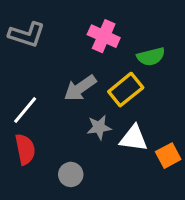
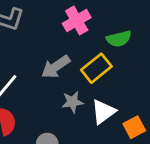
pink cross: (104, 36) -> (77, 20), turned 36
white triangle: (134, 138) -> (103, 112), turned -44

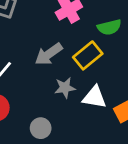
white triangle: (103, 112) -> (94, 97), turned 45

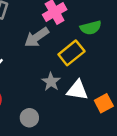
gray arrow: (49, 54) -> (37, 37), moved
gray star: (65, 88) -> (51, 82), turned -30

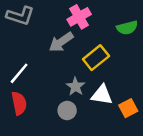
green semicircle: (91, 28) -> (127, 28), moved
gray circle: (29, 118) -> (67, 110), moved

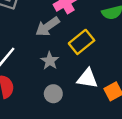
gray star: (75, 86) -> (50, 61), moved

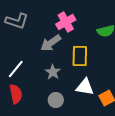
yellow rectangle: (82, 42) -> (80, 56), turned -50

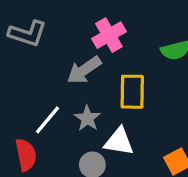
white line: (16, 69) -> (47, 120), moved
white triangle: (85, 87) -> (119, 142), moved

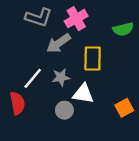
gray L-shape: (28, 33) -> (39, 17), moved
gray star: (87, 118) -> (61, 77), turned 30

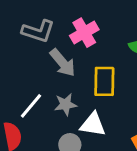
gray arrow: (59, 43) -> (63, 63), turned -95

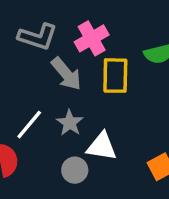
yellow rectangle: (104, 81) -> (115, 76), moved
gray star: (66, 104) -> (70, 123), turned -30

